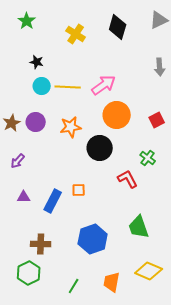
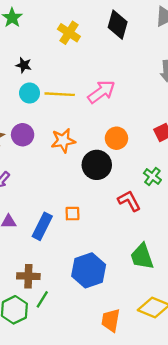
orange circle: (117, 115) -> (116, 138), moved, size x0.7
green line: (74, 286) -> (42, 299), moved

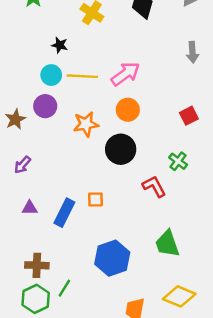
black star: (24, 65) -> (60, 45), moved
purple circle: (23, 135) -> (45, 106), moved
orange circle: (116, 138) -> (128, 110), moved
brown cross: (28, 276) -> (37, 265), moved

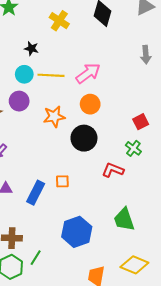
red square: (189, 116) -> (141, 122), moved
red L-shape: (154, 186) -> (113, 170), turned -40

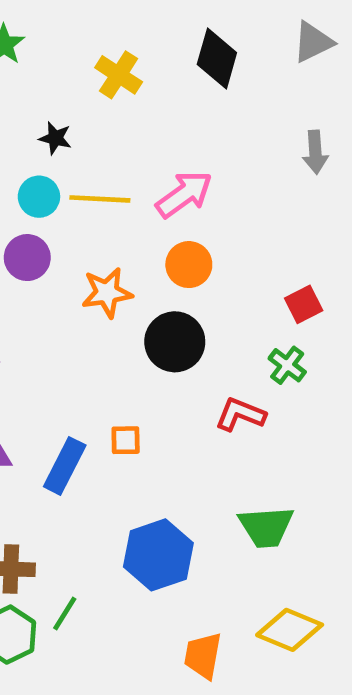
green trapezoid: (124, 219) -> (266, 527), turned -75

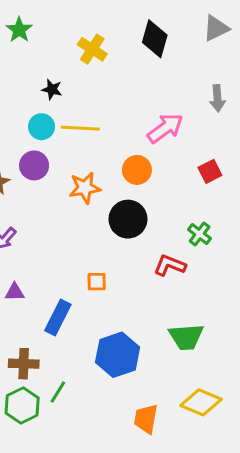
pink arrow: (184, 194) -> (165, 128), moved
red square: (304, 304) -> (210, 171), moved
blue rectangle: (65, 466) -> (58, 317), moved

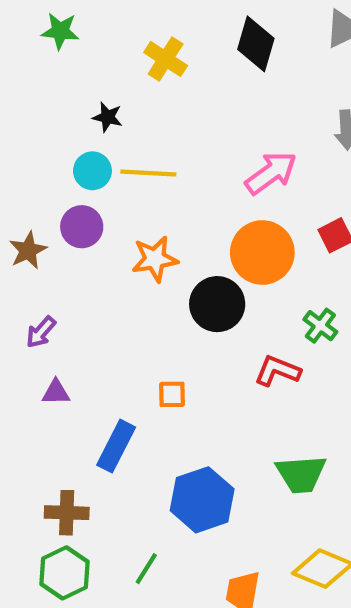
green star: (19, 30) -> (60, 31), turned -30
orange circle: (137, 170) -> (262, 253), moved, size x1.5
purple triangle: (15, 292) -> (56, 392), moved
green line: (58, 392) -> (146, 569), moved

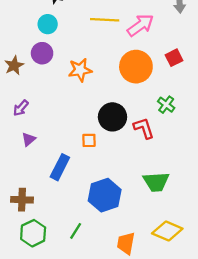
yellow line: (148, 173) -> (105, 20), moved
black circle: (217, 304) -> (112, 117), moved
red L-shape: (277, 371) -> (144, 128), turned 50
purple triangle: (56, 392) -> (29, 139), turned -40
brown cross: (67, 513) -> (22, 200), moved

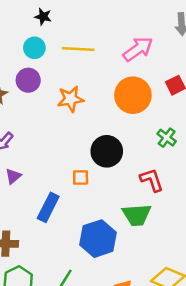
yellow line: (105, 20) -> (78, 49), moved
red L-shape: (144, 128) -> (152, 180), moved
green trapezoid: (156, 182) -> (137, 215), moved

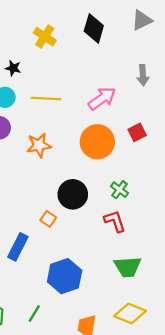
green cross: (167, 138) -> (120, 190), moved
orange square: (81, 177) -> (48, 219), turned 35
green trapezoid: (137, 215) -> (128, 267), moved

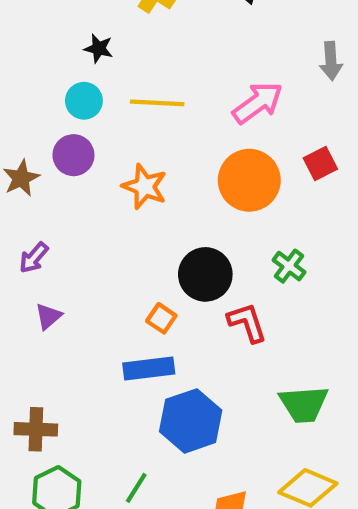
orange star: (39, 145) -> (145, 187), turned 30
red L-shape: (115, 221) -> (247, 323), moved
blue rectangle: (18, 247) -> (149, 369), moved, turned 56

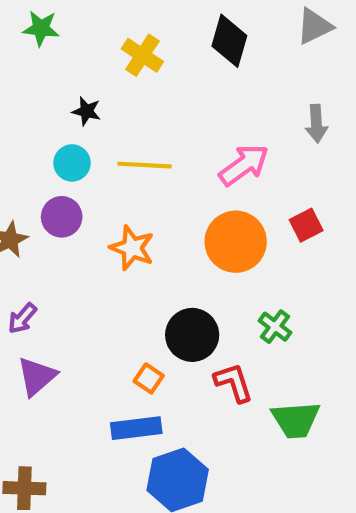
purple triangle: (48, 316) -> (37, 376), size x1.5
green trapezoid: (304, 404) -> (296, 420), moved

